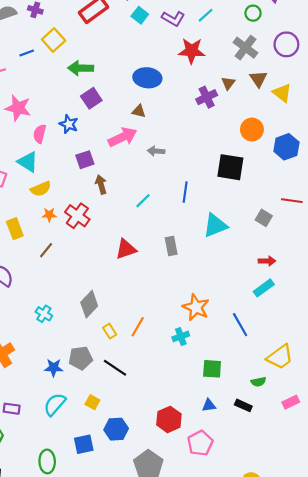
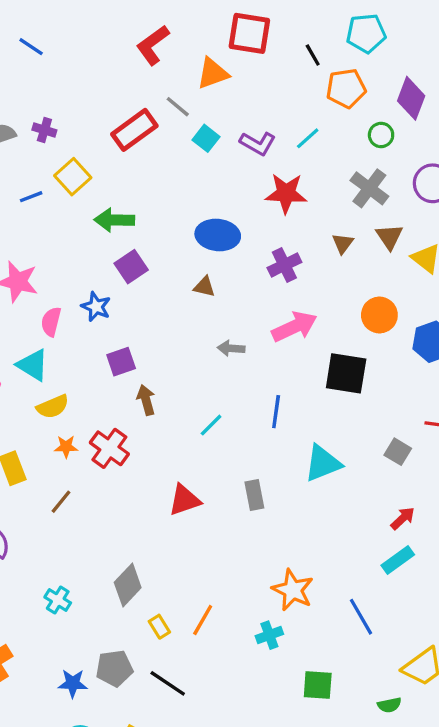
purple cross: (207, 97) -> (284, 265), moved
pink arrow: (123, 137) -> (294, 327), moved
red arrow: (267, 261) -> (403, 518), turned -42

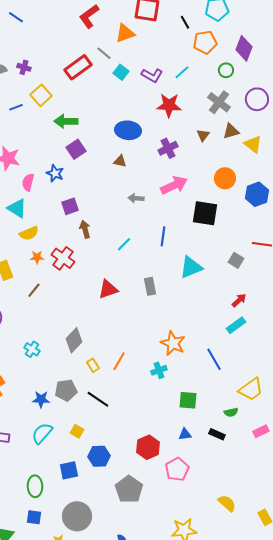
brown triangle: (389, 237) -> (231, 131), turned 48

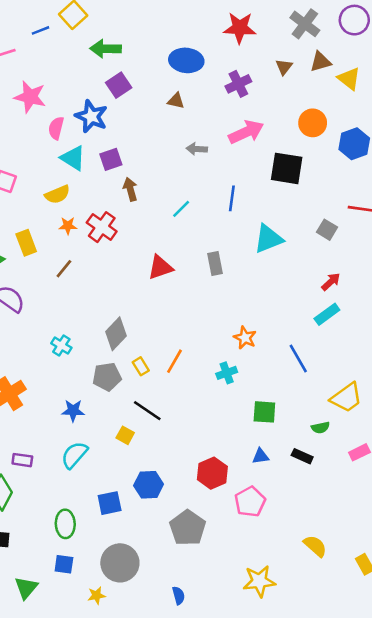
blue star: (55, 173) -> (91, 116), size x1.4
cyan triangle: (17, 208) -> (73, 158), moved
orange star: (173, 343) -> (245, 338), size x0.7
gray pentagon: (66, 390) -> (107, 377), moved
yellow square: (77, 431) -> (125, 435), moved

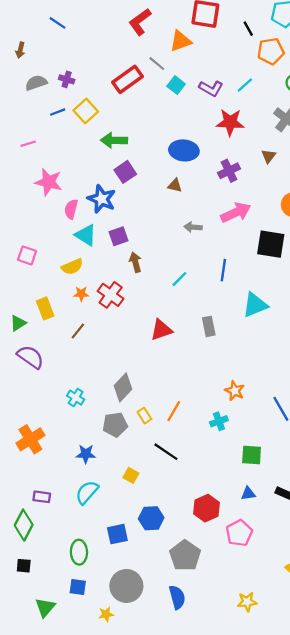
blue line: (41, 30) -> (58, 112), moved
black line: (147, 411) -> (166, 452), moved
yellow star: (259, 581) -> (247, 602), size x0.7
blue semicircle: (179, 595) -> (177, 597), moved, size x1.5

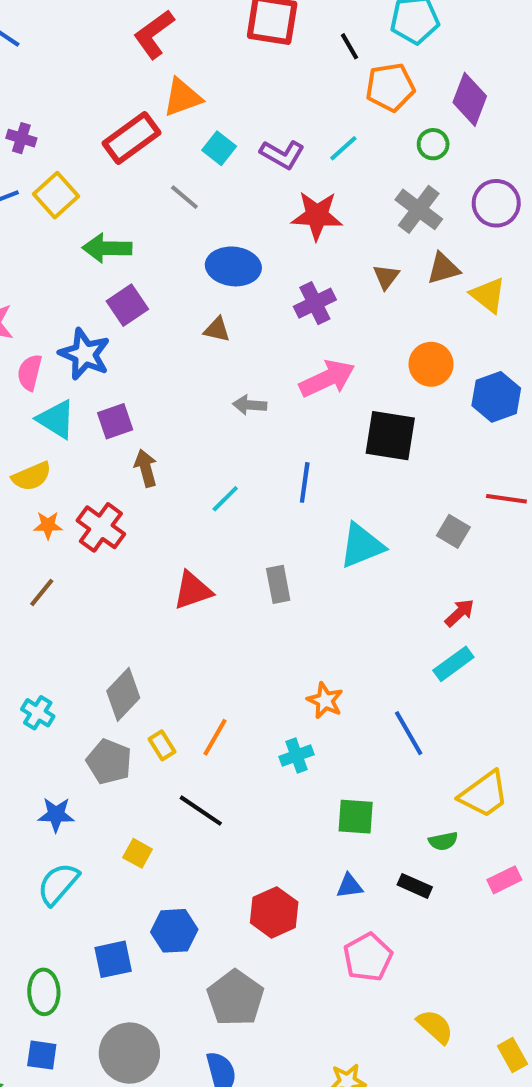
orange triangle: (181, 41) -> (182, 97), moved
gray line: (157, 64) -> (184, 197), moved
gray pentagon: (115, 425) -> (109, 762), turned 30
pink pentagon: (239, 533) -> (368, 957), moved

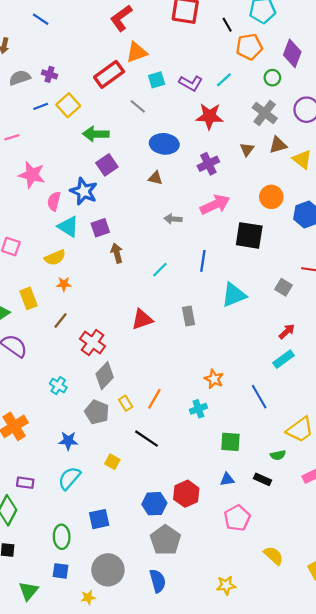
cyan square: (219, 148) -> (157, 80), turned 35
red cross: (101, 527) -> (93, 343), moved
blue hexagon: (174, 931) -> (154, 504), moved

